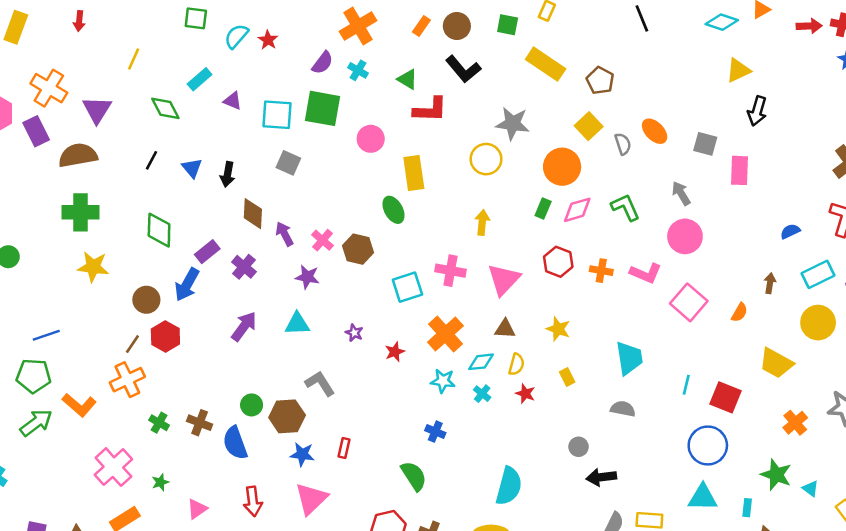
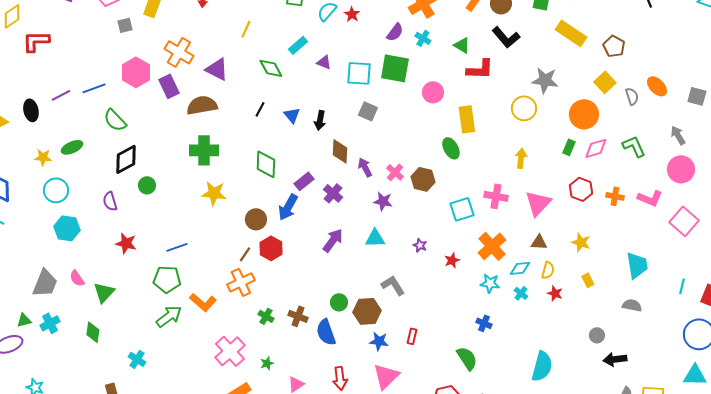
purple triangle: (97, 110) -> (217, 69), turned -35

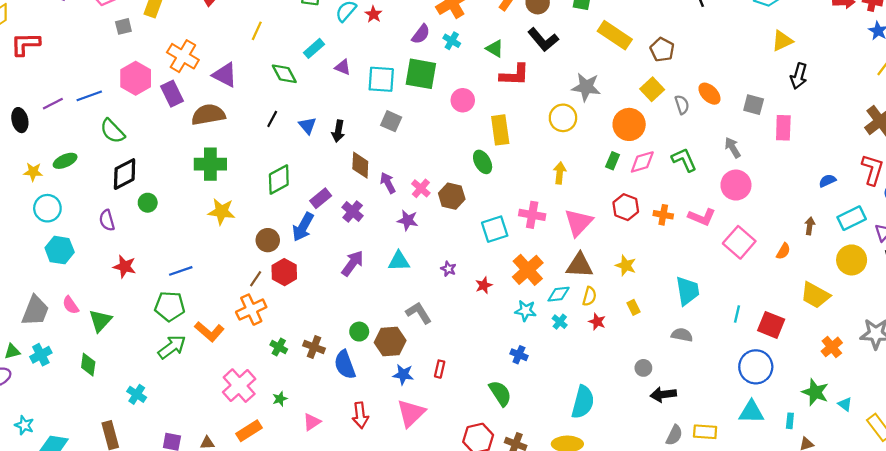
green diamond: (266, 164) -> (279, 180), turned 60
brown triangle: (539, 242) -> (579, 265), size x1.5

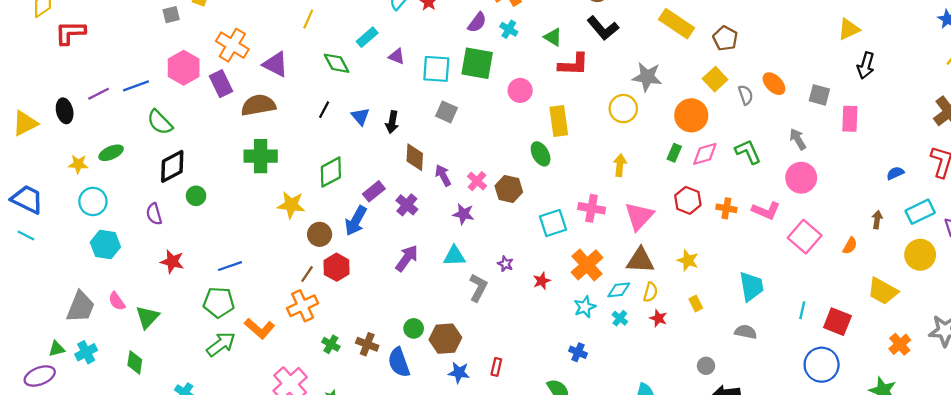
yellow star: (221, 211) -> (291, 205), moved
cyan star: (526, 311) -> (585, 307), turned -30
gray L-shape: (419, 313) -> (478, 288), moved, turned 60

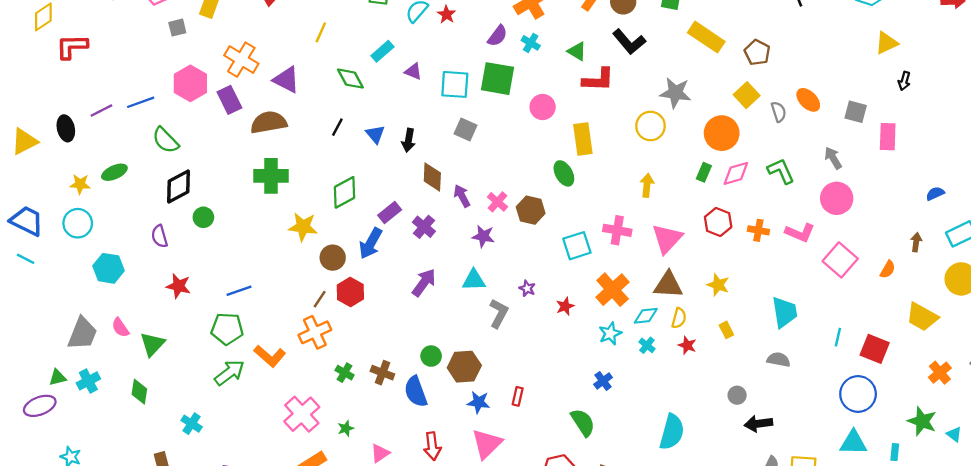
black arrow: (866, 66) -> (904, 81), size x0.7
cyan circle: (93, 201) -> (78, 223), moved
blue cross: (578, 352) -> (603, 381), turned 30

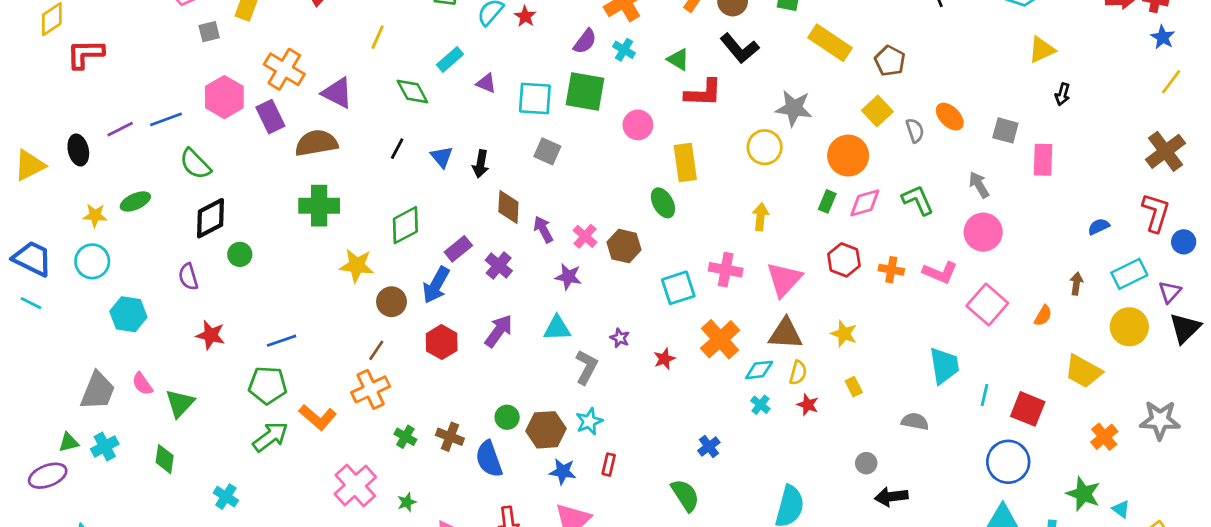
red hexagon: (350, 292) -> (442, 342), moved
cyan trapezoid: (784, 312) -> (944, 366), moved
cyan star: (610, 334) -> (589, 421), moved

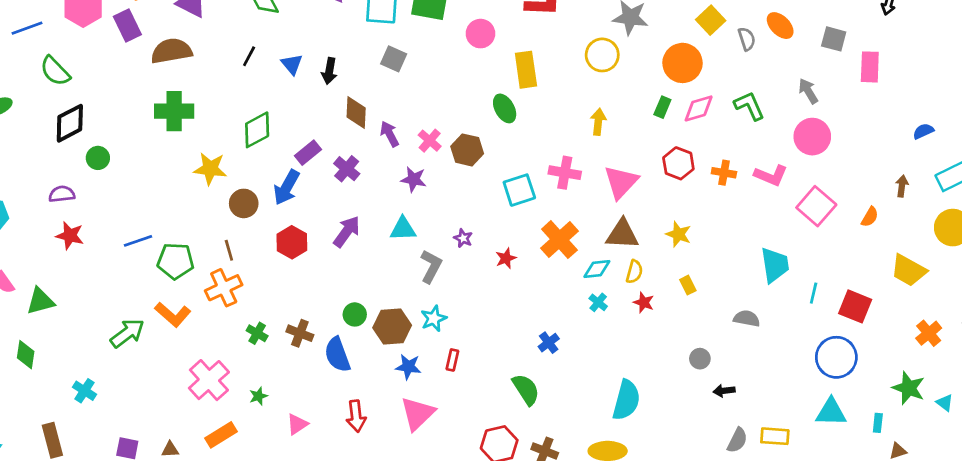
purple semicircle: (188, 277) -> (62, 194), moved, turned 100
brown line: (376, 350) -> (229, 250), turned -50
green pentagon: (268, 385) -> (175, 261), moved
green triangle: (180, 403) -> (40, 301), turned 32
black arrow: (891, 497) -> (724, 391), size x0.7

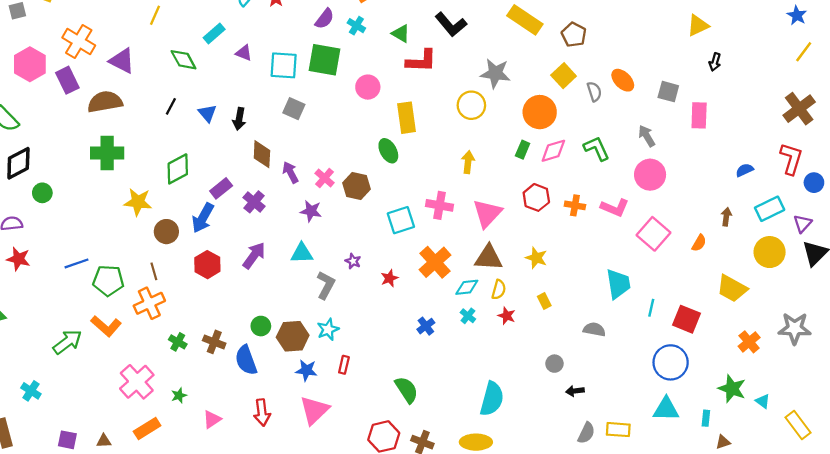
blue cross: (549, 343) -> (426, 326), moved

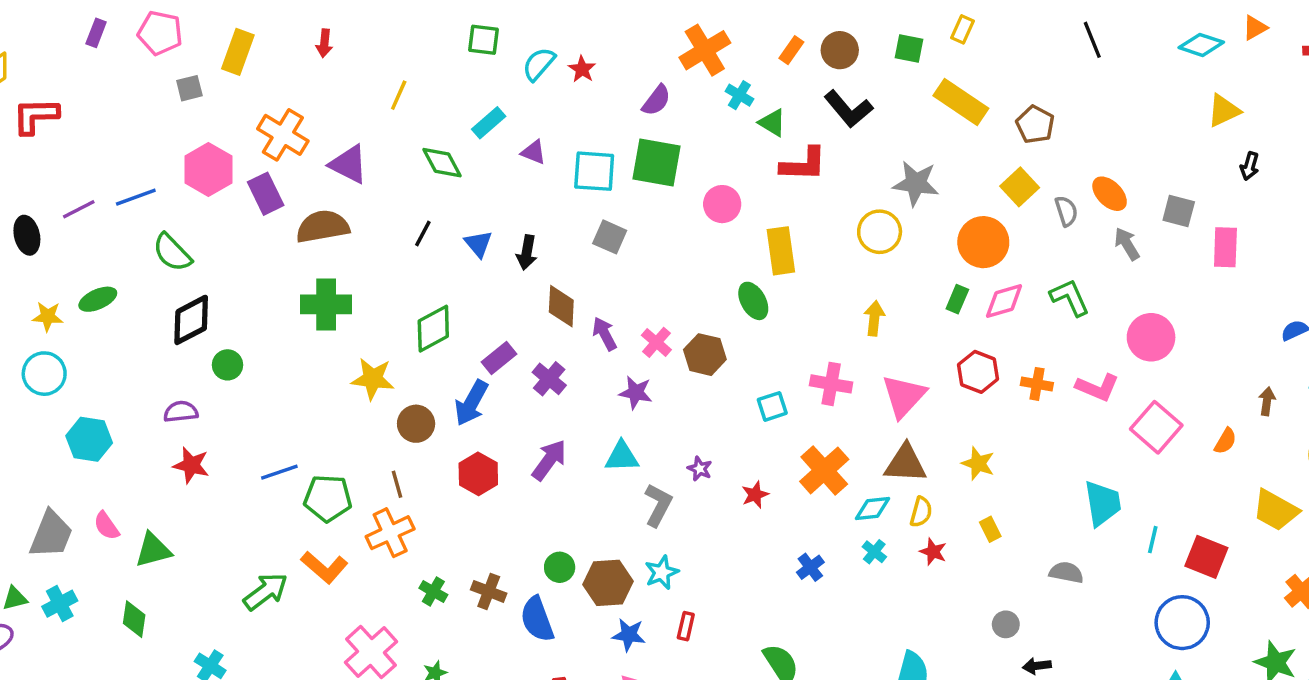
cyan cross: (356, 26) -> (739, 95), moved
gray arrow: (647, 136) -> (1127, 244), moved
cyan square: (401, 220) -> (772, 406), size x0.7

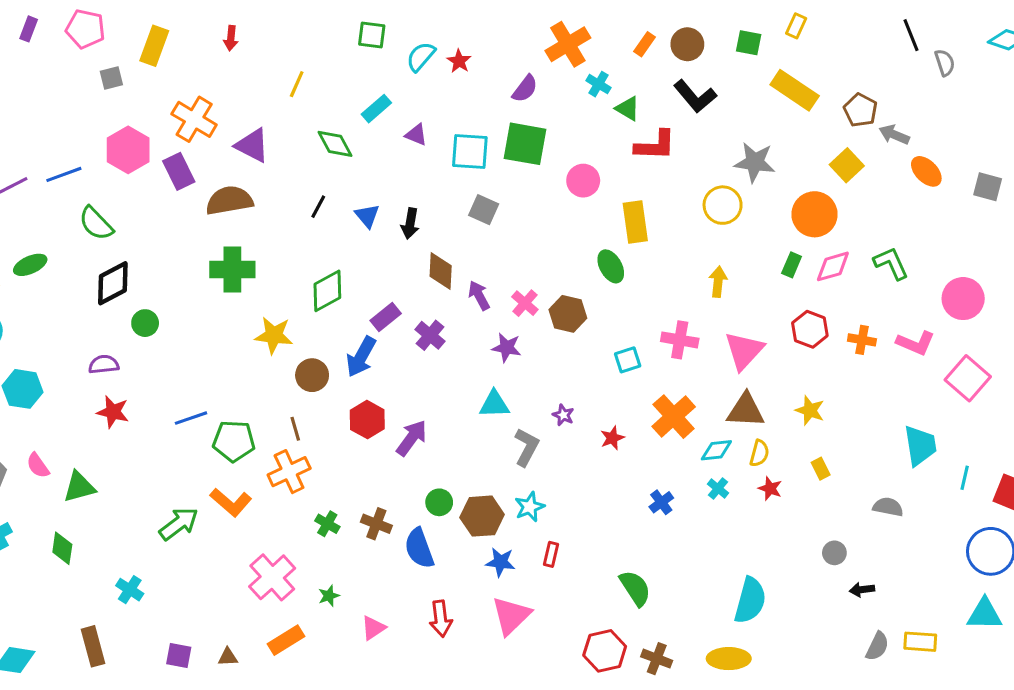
gray semicircle: (1066, 211) -> (945, 63), moved
gray arrow: (1127, 244) -> (894, 135), moved, turned -36
purple arrow: (549, 460) -> (412, 438), moved

